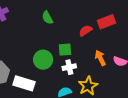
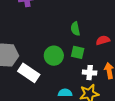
green semicircle: (47, 18) -> (75, 29), moved
white cross: (69, 67) -> (90, 73), moved

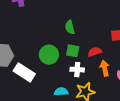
red semicircle: (103, 40) -> (95, 52), moved
white cross: (90, 73) -> (77, 70), moved

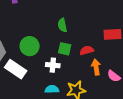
green circle: (49, 55) -> (30, 46), moved
white cross: (77, 70) -> (53, 65), moved

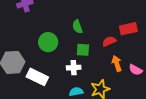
green circle: (30, 46) -> (48, 42), moved
red semicircle: (87, 50) -> (109, 41), moved

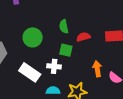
red semicircle: (109, 41) -> (83, 37), moved
white rectangle: (37, 77) -> (30, 72), moved

